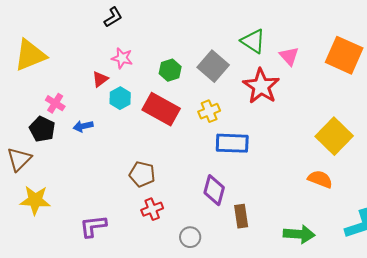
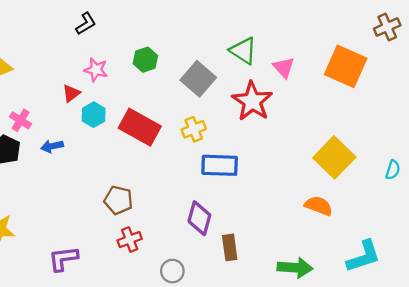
green hexagon: (170, 70) -> (145, 60), moved

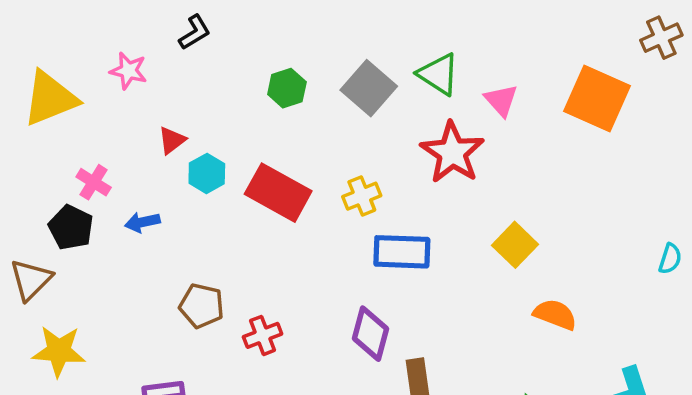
pink star: (96, 70) -> (128, 71), moved
gray square: (198, 79) -> (369, 88), moved
yellow square: (334, 157) -> (515, 245), moved, size x0.7
brown pentagon: (118, 200) -> (202, 306), moved
red cross: (130, 240) -> (263, 335), moved

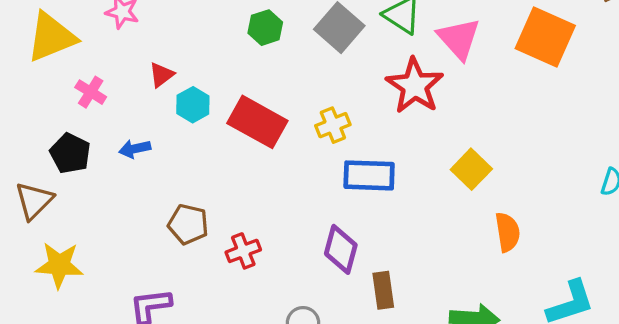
pink triangle: (501, 100) -> (459, 39), size x1.4
pink cross: (94, 182) -> (91, 92), moved
orange semicircle: (555, 315) -> (508, 232), turned 60

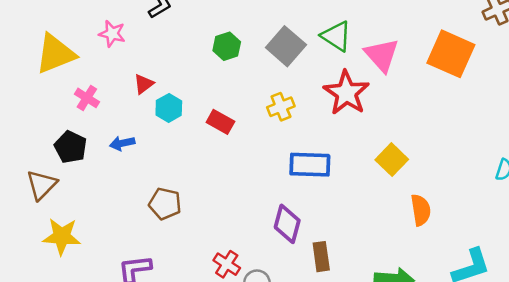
red rectangle: (257, 122) -> (220, 122), size x0.6
yellow cross: (333, 125) -> (281, 107), moved
red cross: (243, 251) -> (227, 264), moved, turned -36

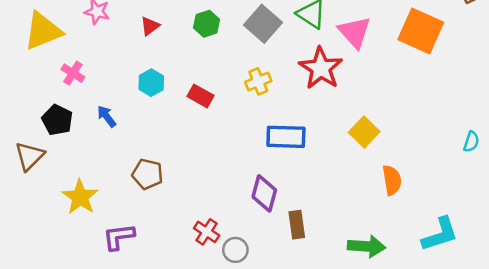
red triangle: (144, 84) -> (150, 26), moved
blue arrow: (122, 143) -> (107, 116), turned 65
yellow star: (62, 236) -> (80, 197), moved, turned 30

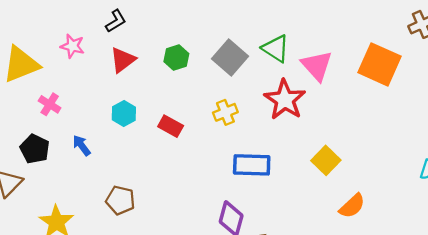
red triangle: (150, 26) -> (123, 60), size x1.4
orange semicircle: (392, 180) -> (352, 206), turned 56

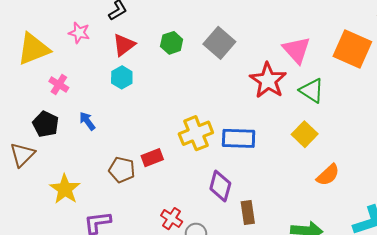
green triangle: (276, 48) -> (312, 91), moved
yellow cross: (225, 112) -> (196, 133), moved, size x1.5
cyan hexagon: (124, 113) -> (122, 77), moved
red rectangle: (171, 126) -> (152, 158), moved, turned -50

